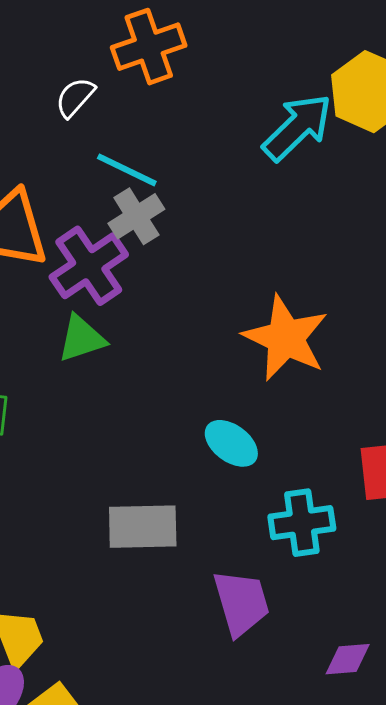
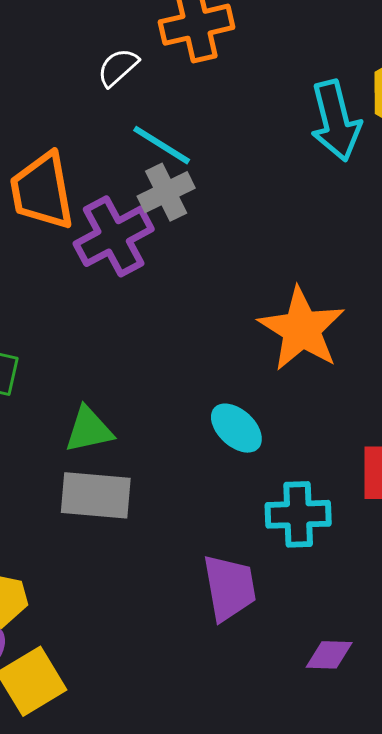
cyan arrow: (297, 127) -> (336, 121), turned 114
green triangle: (82, 339) -> (89, 430), moved
gray rectangle: (143, 527) -> (96, 495), moved

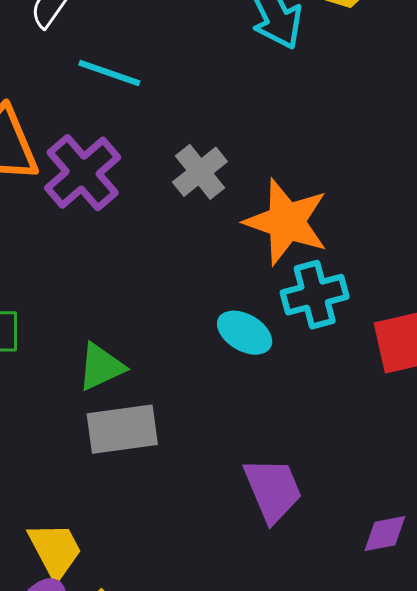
gray cross: (166, 192) -> (200, 172), moved
cyan cross: (298, 514) -> (315, 295), moved

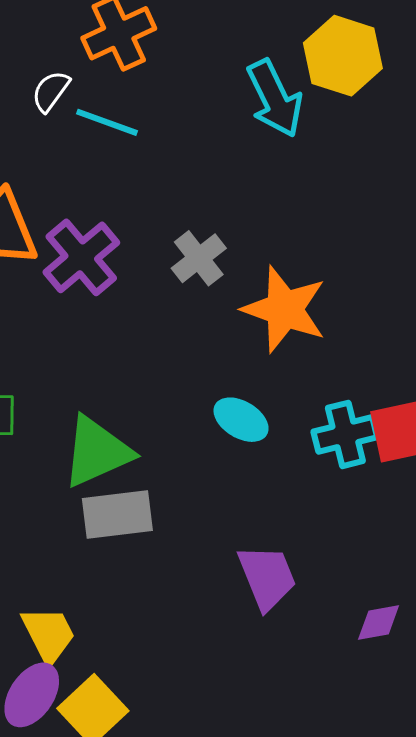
cyan line: (109, 73) -> (107, 122), moved
cyan cross: (315, 295) -> (345, 434), moved
green triangle: (101, 367) -> (97, 452), size x1.5

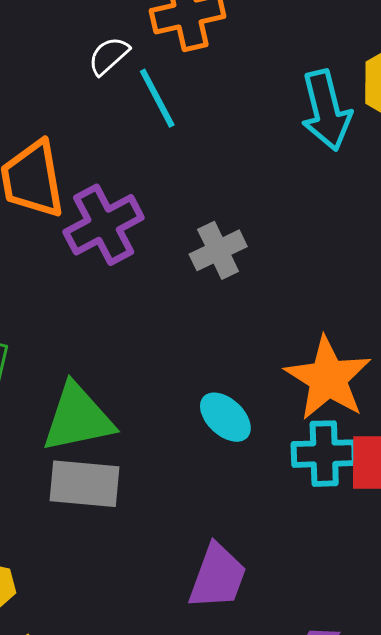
cyan line: (107, 122) -> (157, 98), turned 30
orange star: (284, 309) -> (328, 378), moved
purple trapezoid: (267, 577) -> (218, 577), turned 30

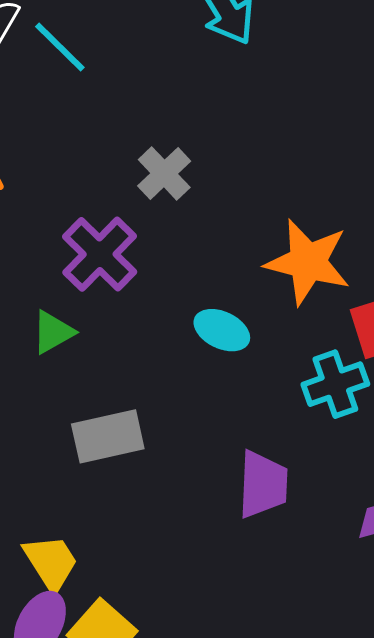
purple cross: (104, 225) -> (100, 254), moved
green triangle: (78, 418) -> (53, 332), moved, size x0.6
cyan cross: (324, 454) -> (335, 384), moved

